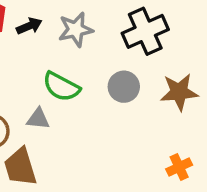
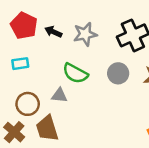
black arrow: (29, 26) -> (53, 32), turned -133

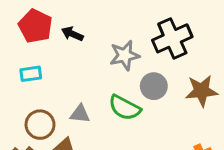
gray star: (85, 34) -> (125, 55), moved
green semicircle: (75, 73) -> (125, 108), moved

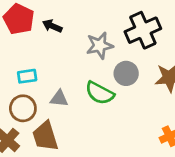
cyan rectangle: (31, 74) -> (27, 76), moved

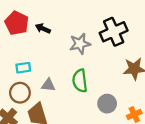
gray circle: (126, 73) -> (107, 104), moved
green semicircle: (100, 93) -> (80, 81), turned 55

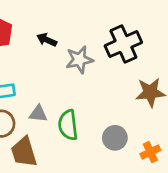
black arrow: (43, 28) -> (47, 40), moved
green semicircle: (80, 81) -> (68, 125), moved

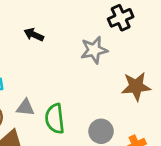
black cross: (123, 44) -> (121, 18), moved, size x0.7
gray star: (79, 60) -> (94, 50), moved

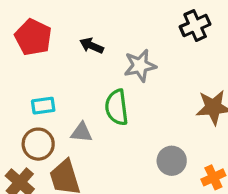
gray star: (94, 50) -> (140, 66), moved
green semicircle: (55, 119) -> (117, 107), moved

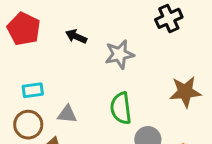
green semicircle: (117, 107) -> (121, 108), moved

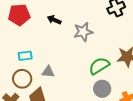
red pentagon: (24, 29) -> (19, 15), turned -30
green semicircle: (121, 108) -> (99, 66), moved, turned 65

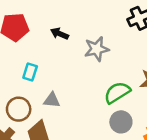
cyan rectangle: (25, 56) -> (30, 72), moved, turned -64

